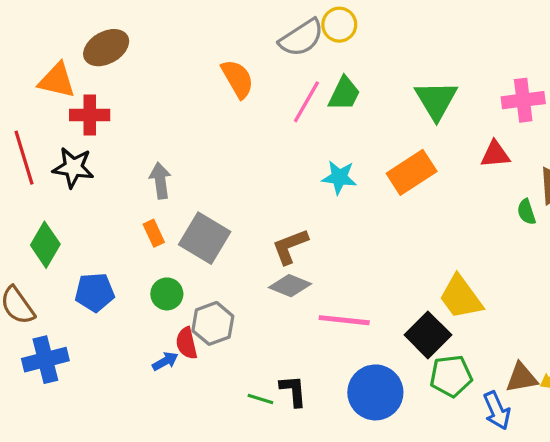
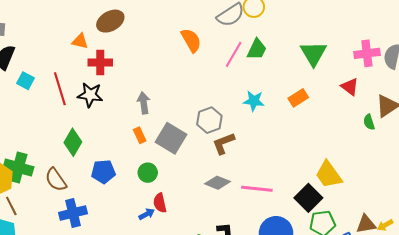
orange triangle: (57, 80) -> (80, 41), size x0.7
red triangle: (495, 154) -> (350, 87), turned 42
orange rectangle: (412, 172) -> (298, 98), size x0.7
gray diamond: (290, 286) -> (217, 183), moved
gray hexagon: (213, 323) -> (209, 120), moved

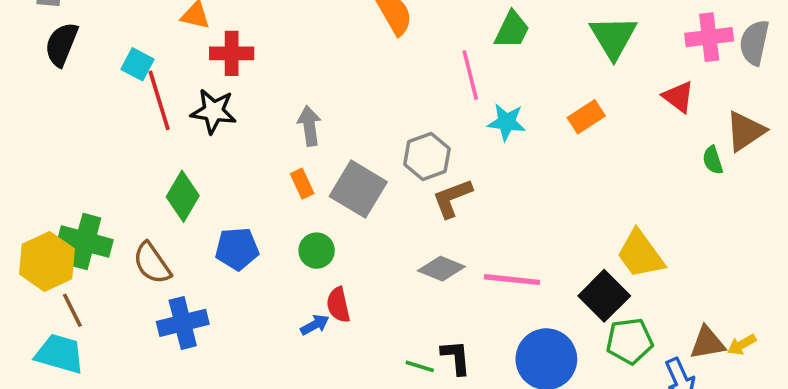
pink line: (234, 54) -> (470, 75), moved, turned -44
cyan square: (25, 81) -> (137, 64), moved

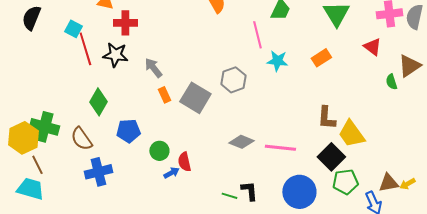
gray arrow: (309, 126) -> (153, 68), moved, turned -30
brown L-shape: (452, 198) -> (326, 118), moved, turned -65
green circle: (317, 251) -> (159, 151), moved

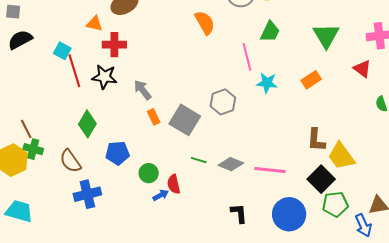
black semicircle: (31, 18) -> (20, 40), turned 40
green cross: (44, 127) -> (33, 149), size x0.7
brown line: (37, 165) -> (26, 129), moved
green line: (229, 196) -> (199, 160), moved

